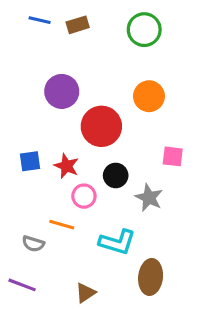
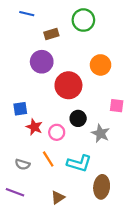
brown rectangle: (78, 25) -> (51, 34), moved
green circle: (144, 30) -> (83, 20), moved
red star: (67, 166) -> (34, 127), moved
orange line: (62, 225) -> (48, 159), moved, turned 42

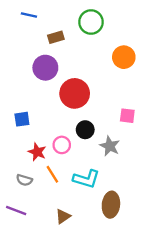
orange circle: (101, 65) -> (124, 57), moved
red star: (34, 127) -> (37, 152), moved

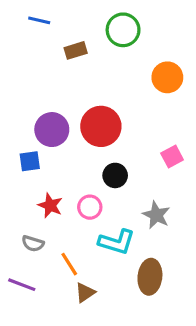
purple circle: (45, 68) -> (52, 130), moved
pink square: (127, 116) -> (172, 156), turned -35
pink circle: (62, 145) -> (90, 207), moved
gray star: (110, 146) -> (156, 215), moved
orange line: (52, 174) -> (69, 264), moved

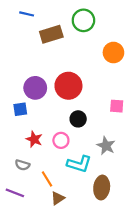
brown rectangle: (76, 50) -> (51, 34), size x1.5
pink square: (172, 156) -> (117, 106), turned 32

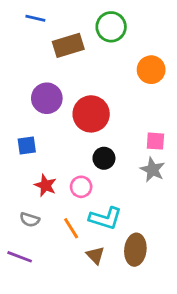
purple circle: (35, 88) -> (47, 98), moved
gray star: (106, 146) -> (153, 170), moved
orange line: (47, 179) -> (71, 228), moved
brown triangle: (58, 198) -> (95, 255), moved, turned -40

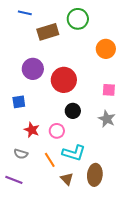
pink square: (155, 141) -> (109, 90), moved

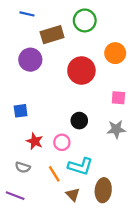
purple circle: (33, 69) -> (30, 60), moved
red circle: (64, 80) -> (81, 71), moved
gray star: (107, 119) -> (116, 129), turned -30

